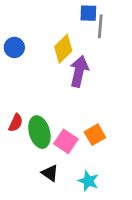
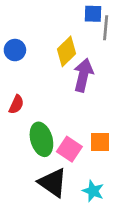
red semicircle: (16, 123) -> (16, 104), moved
orange square: (95, 135) -> (100, 142), turned 30
black triangle: (50, 173) -> (53, 183), size x1.6

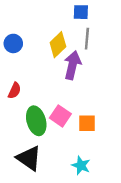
gray line: (106, 28) -> (87, 39), moved
pink square: (69, 149) -> (60, 116), moved
black triangle: (53, 183) -> (29, 158), moved

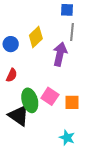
blue circle: (13, 43) -> (11, 44), moved
yellow diamond: (58, 45) -> (36, 37), moved
black triangle: (29, 158) -> (19, 115), moved

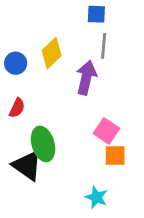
pink square: (50, 96) -> (106, 131), moved
orange square: (72, 102) -> (115, 155), moved

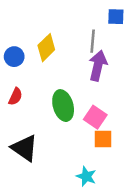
blue square: (96, 14) -> (116, 17), moved
purple arrow: (86, 78) -> (98, 66), moved
green ellipse: (43, 144) -> (63, 106), moved

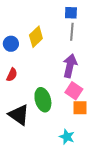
blue square: (116, 17) -> (71, 13), moved
purple arrow: (98, 66) -> (70, 66), moved
green ellipse: (63, 106) -> (43, 100), moved

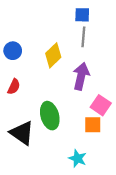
yellow diamond: (36, 37) -> (53, 55), moved
pink square: (74, 91) -> (101, 105), moved

